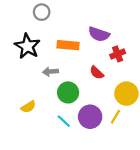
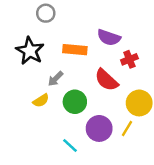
gray arrow: (50, 72) -> (55, 79), turned -40
red semicircle: (97, 73) -> (106, 80), size x1.5
yellow semicircle: (28, 107) -> (41, 101), moved
cyan line: (64, 121) -> (70, 145), moved

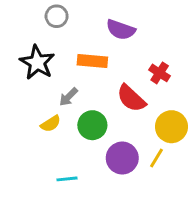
purple semicircle: (109, 37) -> (121, 30), moved
red cross: (129, 59) -> (160, 73), turned -35
cyan line: (70, 145) -> (67, 179), moved, turned -49

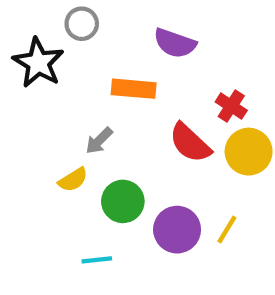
black star: (37, 63) -> (38, 63), moved
green circle: (92, 125) -> (123, 201), moved
yellow circle: (171, 127) -> (249, 152), moved

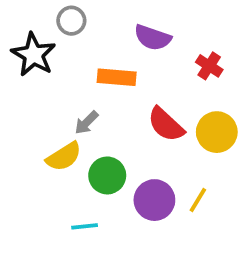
red cross: (231, 106) -> (209, 66), moved
yellow semicircle: (73, 180) -> (64, 157), size x1.4

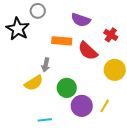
gray arrow: (86, 123) -> (46, 65), turned -32
red semicircle: (166, 124) -> (88, 51), moved
green circle: (107, 175) -> (67, 88), moved

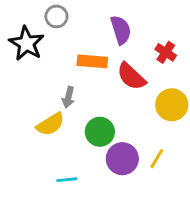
purple semicircle: (81, 20) -> (121, 30), turned -126

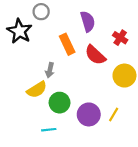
orange rectangle: (92, 61) -> (67, 44), turned 60
green circle: (100, 132) -> (60, 103), moved

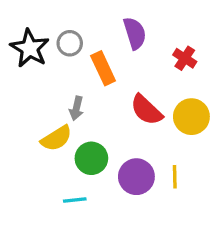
gray circle: (41, 12) -> (70, 43), moved
red semicircle: (95, 55) -> (146, 110), moved
yellow line: (114, 114) -> (175, 177), turned -32

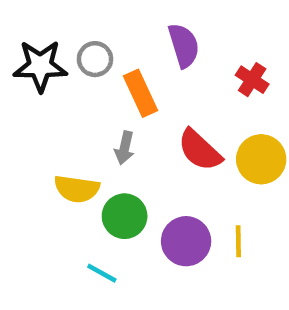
black star: (30, 48) -> (40, 66), turned -30
gray arrow: (76, 108) -> (125, 148), moved
yellow semicircle: (56, 138) -> (77, 189), turned 40
cyan line: (75, 200) -> (102, 273), turned 35

